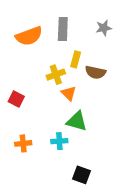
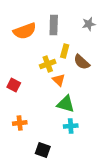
brown semicircle: (95, 72) -> (82, 62), turned 30
cyan cross: (59, 141) -> (71, 126), moved
black square: (81, 175) -> (43, 150), moved

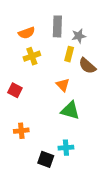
gray star: (89, 24) -> (79, 36), moved
orange semicircle: (25, 31) -> (27, 33), size x0.7
yellow cross: (48, 64) -> (32, 56), moved
cyan cross: (71, 126) -> (66, 148), moved

